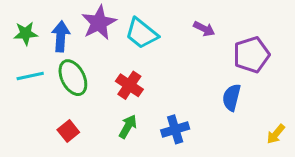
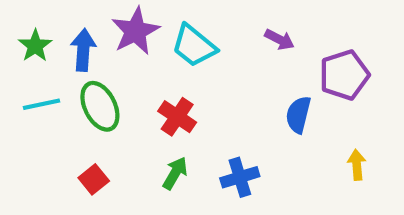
green star: (26, 33) -> (35, 46), turned -30
blue semicircle: (232, 97) -> (298, 115), moved
yellow arrow: (276, 134) -> (357, 165), moved, turned 135

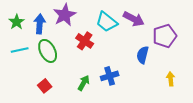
purple arrow: (279, 39) -> (134, 19), size x1.5
cyan trapezoid: (194, 46) -> (107, 22), moved
red cross: (177, 117) -> (85, 41), moved
blue cross: (240, 177) -> (110, 76), moved

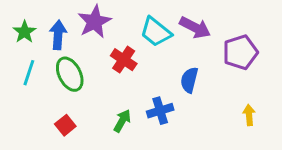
cyan line: (20, 50) -> (29, 73), turned -60
blue semicircle: (143, 55) -> (189, 80), moved

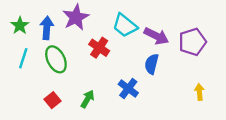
purple arrow: (195, 27) -> (156, 36), moved
blue cross: (160, 111) -> (128, 88), turned -36
green arrow: (122, 121) -> (87, 99), moved

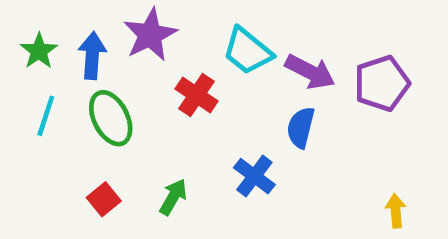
yellow arrow: (199, 92) -> (396, 211), moved

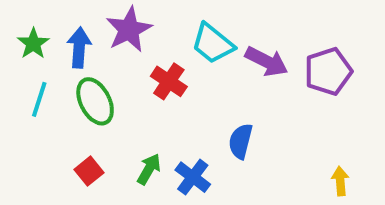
blue semicircle: (301, 127) -> (241, 141), moved
blue cross: (254, 176) -> (193, 177), moved

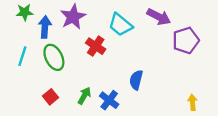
green star: (33, 44) -> (25, 12), moved, turned 30
purple arrow: (266, 61) -> (159, 17), moved

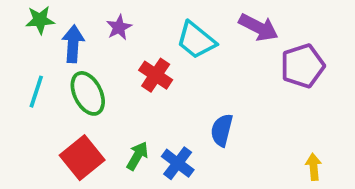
purple star: (73, 17) -> (119, 27), size x0.6
red square: (51, 97) -> (82, 158), size x1.6

